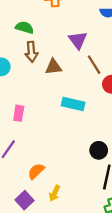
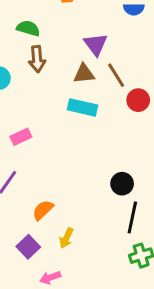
brown triangle: (53, 67) -> (84, 74), moved
cyan rectangle: (73, 104) -> (82, 107), moved
pink rectangle: (19, 113) -> (21, 137), turned 56

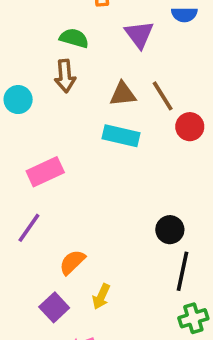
green semicircle: (28, 28) -> (74, 38), moved
purple triangle: (96, 44) -> (139, 34), moved
pink rectangle: (21, 137) -> (45, 172), size x1.4

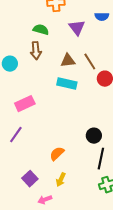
orange semicircle: (72, 262) -> (57, 154), moved
yellow arrow: (101, 297) -> (61, 180), moved

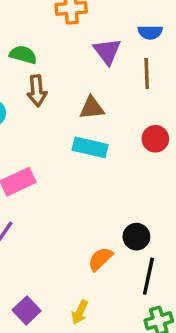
green semicircle: (41, 30) -> (23, 55), moved
brown line: (90, 62) -> (147, 74), moved, turned 30
orange semicircle: (57, 154) -> (100, 259), moved

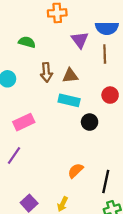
blue semicircle: (150, 32) -> (107, 28), size x1.5
brown arrow: (37, 91) -> (46, 72), moved
black circle: (136, 237) -> (90, 122), moved

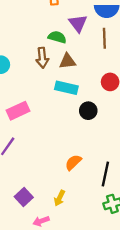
green semicircle: (27, 42) -> (57, 37), moved

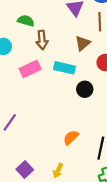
green semicircle: (57, 37) -> (26, 21), moved
brown triangle: (68, 61) -> (83, 43), moved, turned -35
pink rectangle: (18, 111) -> (30, 69), moved

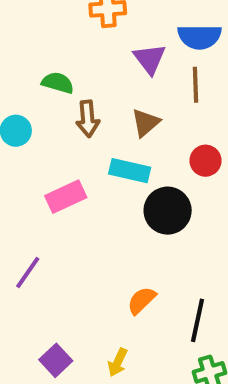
brown triangle: (83, 43) -> (146, 123), moved
pink rectangle: (30, 69) -> (66, 197), moved
black circle: (85, 89) -> (168, 211), size x1.5

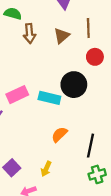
brown line: (196, 85) -> (88, 28), moved
cyan rectangle: (130, 171) -> (49, 98), moved
pink rectangle: (66, 197) -> (17, 95), moved

